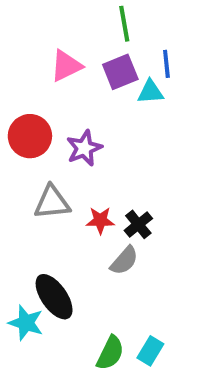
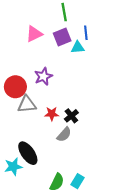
red circle: (30, 136) -> (15, 87), moved
cyan star: (26, 323) -> (13, 167), turned -30

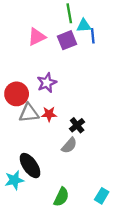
cyan triangle: (78, 47) -> (84, 26), moved
red star: (52, 114) -> (49, 114), moved
cyan rectangle: (78, 181) -> (102, 196), moved

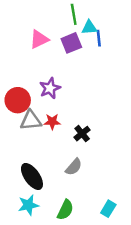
gray semicircle: (69, 145) -> (74, 167), moved
cyan star: (14, 180) -> (28, 205), moved

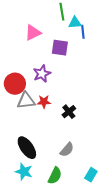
purple square: (71, 43) -> (60, 48), moved, turned 30
gray semicircle: (74, 167) -> (67, 150), moved
cyan star: (28, 205) -> (24, 172), turned 30

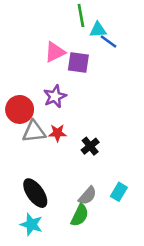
blue line: (83, 32) -> (108, 42), turned -48
pink triangle: (33, 33) -> (55, 52), moved
cyan rectangle: (91, 175) -> (119, 192), moved
green semicircle: (55, 176) -> (80, 215), moved

